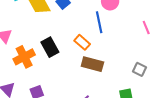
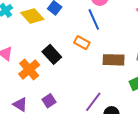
brown rectangle: (92, 64) -> (114, 60), moved

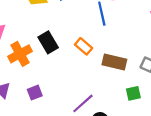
orange rectangle: (82, 43) -> (84, 46), moved

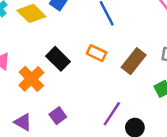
brown rectangle: (114, 62) -> (134, 61), turned -50

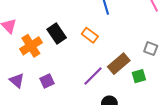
brown rectangle: (134, 61) -> (119, 64), moved
purple line: (112, 114) -> (93, 76), moved

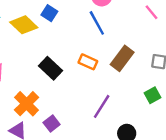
orange cross: (31, 46) -> (27, 104), moved
brown rectangle: (119, 64) -> (122, 58), moved

